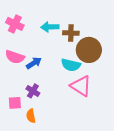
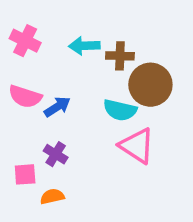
orange semicircle: (31, 116) -> (52, 196), turned 88

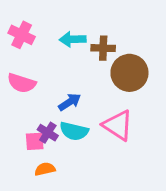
blue arrow: (57, 107) -> (70, 102), moved
cyan semicircle: (120, 110) -> (74, 131), moved
pink square: (25, 174) -> (35, 141), moved

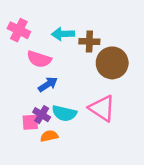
pink semicircle: (22, 83) -> (39, 59), moved
blue arrow: (70, 102) -> (48, 84), moved
orange semicircle: (45, 169) -> (49, 136), moved

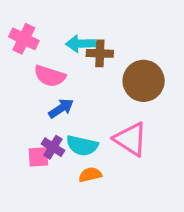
brown cross: (89, 41) -> (100, 53), moved
orange semicircle: (49, 136) -> (90, 175), moved

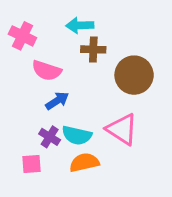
cyan arrow: (80, 44) -> (80, 25), moved
pink square: (38, 157) -> (32, 164), moved
orange semicircle: (90, 175) -> (84, 162), size x1.4

